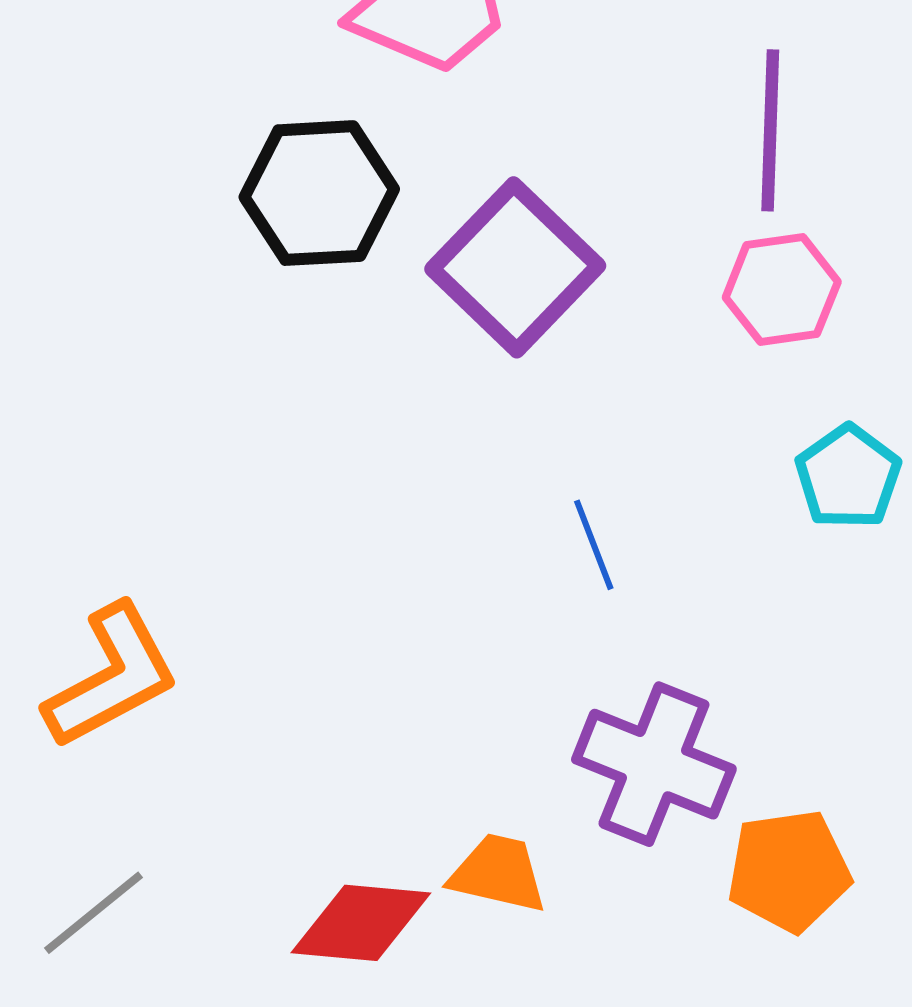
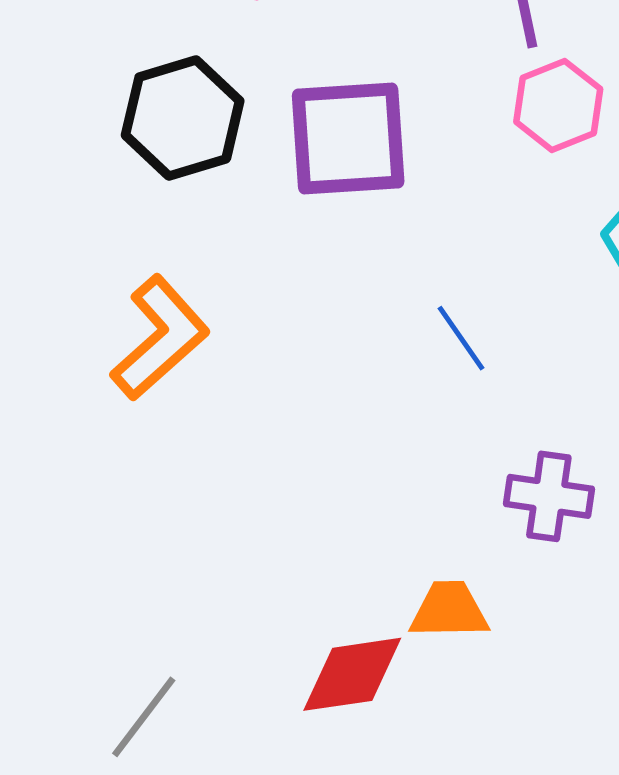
purple square: (515, 267) -> (348, 138), turned -34
orange L-shape: (112, 676) -> (160, 338), moved
purple cross: (654, 764) -> (549, 496), size x0.7

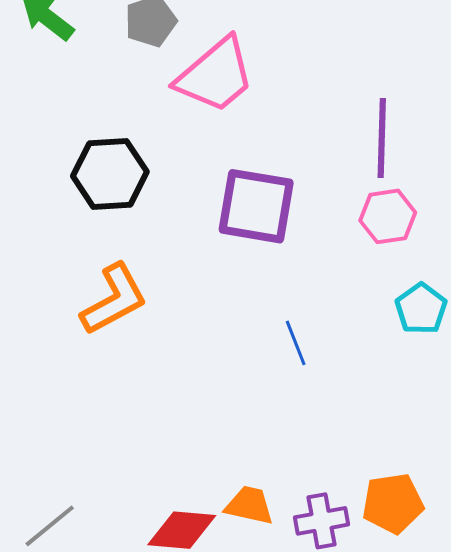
black hexagon: (183, 118) -> (110, 174), moved
purple cross: (549, 496) -> (322, 521), moved, turned -32

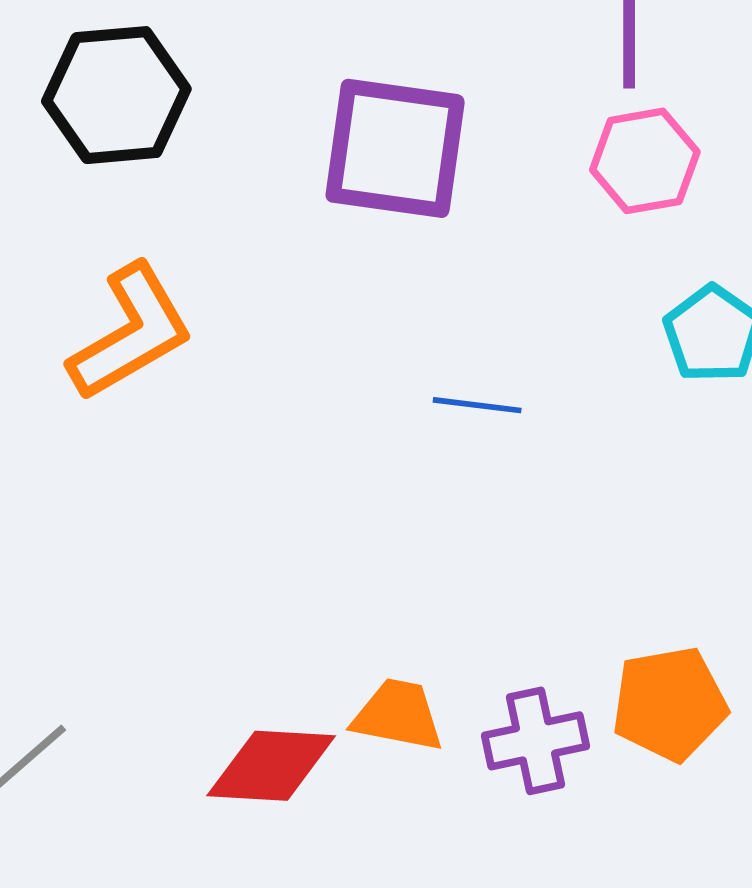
blue line: (296, 343) -> (477, 405), turned -60

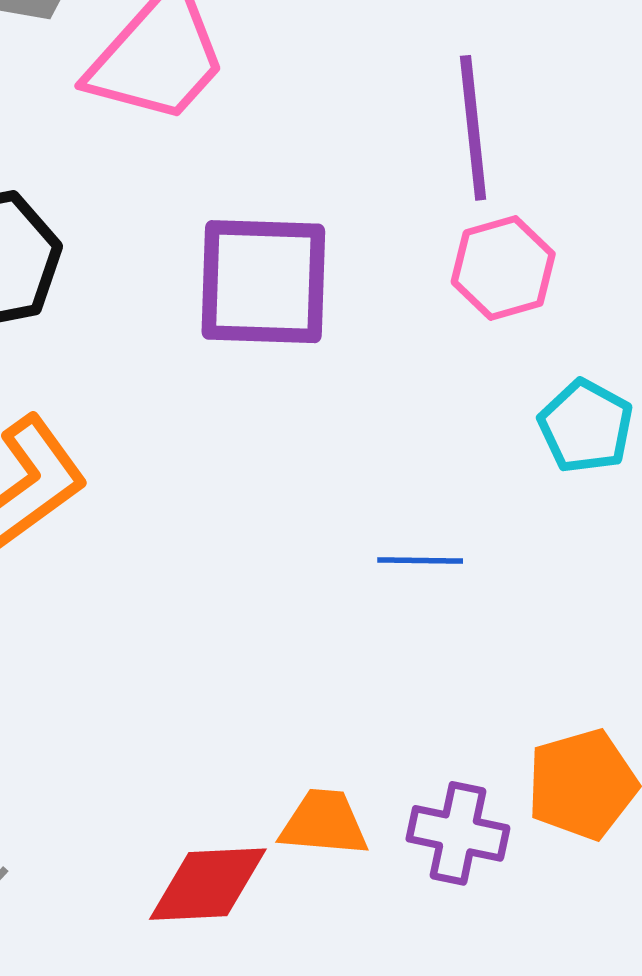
blue line: (477, 405) -> (420, 560), moved
purple cross: (536, 741) -> (458, 833), turned 30

